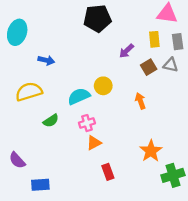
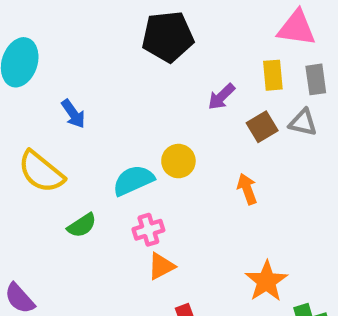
blue arrow: (46, 60) -> (73, 114), turned 42
yellow semicircle: (29, 92) -> (41, 172), turned -124

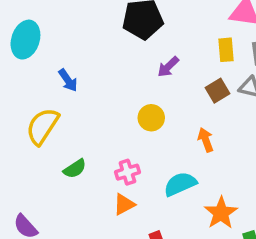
purple arrow: (221, 97) -> (168, 67), moved
yellow semicircle: (41, 172) -> (42, 126), turned 84
cyan semicircle: (133, 180) -> (180, 184), moved
orange triangle: (161, 266) -> (124, 204), moved

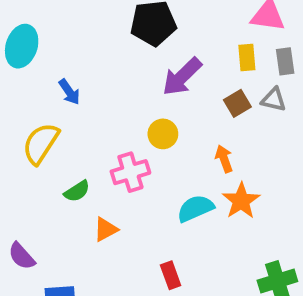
purple arrow: (168, 67) -> (182, 77), size x1.6
pink cross: (127, 172) -> (130, 172), moved, size x1.4
orange triangle: (124, 204) -> (106, 229), moved
orange star: (221, 213) -> (241, 201), moved

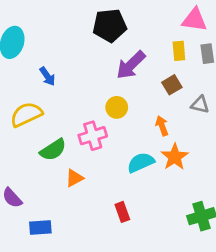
gray triangle: (274, 100) -> (200, 105), moved
yellow semicircle: (41, 143) -> (26, 114), turned 32
green semicircle: (77, 191) -> (53, 150), size x1.4

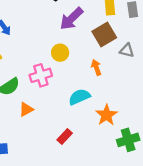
brown square: (172, 85) -> (104, 35), size x1.5
orange star: (175, 157) -> (107, 115), moved
red rectangle: (122, 212) -> (65, 137), turned 63

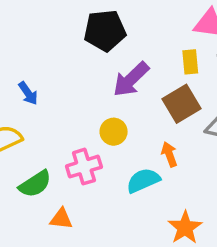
cyan semicircle: (79, 97) -> (143, 180), moved
orange triangle: (26, 109) -> (61, 219), turned 35

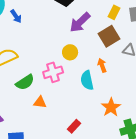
yellow rectangle: (190, 62) -> (114, 12), turned 32
blue arrow: (28, 93) -> (16, 16), moved
cyan semicircle: (143, 180) -> (87, 80), turned -78

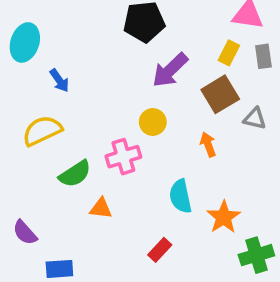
blue arrow: (16, 16) -> (59, 80), moved
cyan semicircle: (87, 80) -> (180, 196), moved

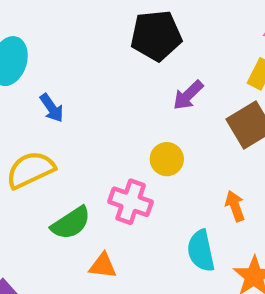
purple arrow: (170, 70) -> (188, 95), size x0.7
orange arrow: (208, 144) -> (235, 206), moved
pink cross: (123, 157) -> (131, 202), turned 36

